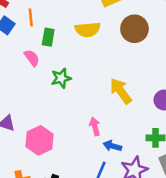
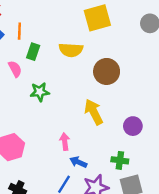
brown circle: (134, 29) -> (107, 71), moved

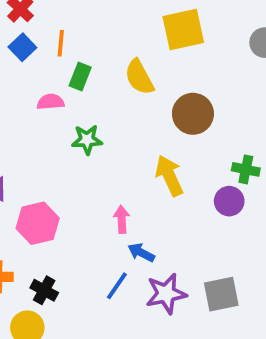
yellow semicircle: (71, 50) -> (139, 77), turned 55
pink semicircle: (15, 69) -> (51, 102), turned -70
green cross: (120, 160) -> (246, 169), moved

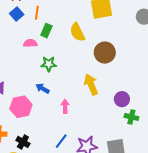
green cross: (246, 169) -> (131, 117), moved
blue arrow: (141, 253) -> (43, 88), moved

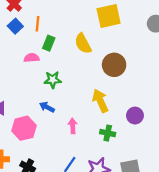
green cross: (131, 117) -> (108, 133), moved

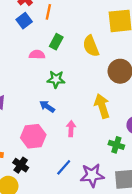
orange line: (38, 24) -> (48, 12), moved
pink hexagon: (24, 128) -> (33, 136), moved
green cross: (108, 133) -> (116, 145), moved

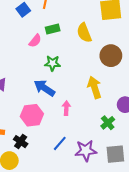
green rectangle: (56, 42) -> (53, 29), turned 48
pink semicircle: (37, 55) -> (35, 41), turned 128
blue arrow: (47, 106) -> (44, 88), size x1.5
green cross: (116, 145) -> (108, 123), turned 32

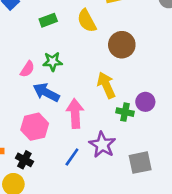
pink semicircle: (35, 41) -> (27, 69), moved
pink arrow: (66, 108) -> (75, 114), size x1.6
green cross: (108, 123) -> (125, 112), moved, turned -32
purple star: (86, 151) -> (102, 145), moved, turned -30

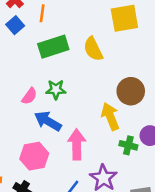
green rectangle: (48, 20) -> (53, 47), size x1.6
brown circle: (122, 45) -> (131, 91), moved

